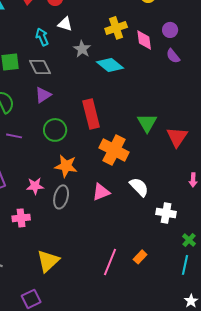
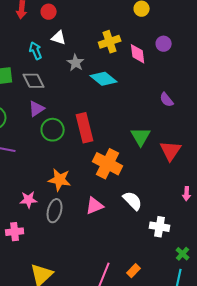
purple semicircle: (173, 56) -> (167, 100), moved
green circle: (55, 130) -> (53, 130), moved

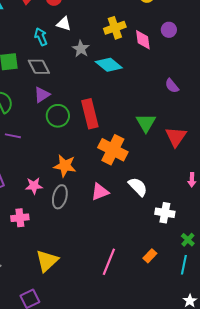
orange rectangle: (134, 271) -> (150, 256), moved

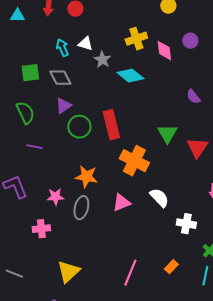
white triangle: (64, 24) -> (85, 44), moved

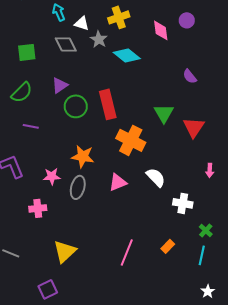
yellow cross: (136, 39) -> (119, 17), moved
cyan arrow: (62, 48) -> (59, 12), moved
gray diamond: (60, 78) -> (66, 44), moved
green semicircle: (25, 113) -> (22, 92), turned 70

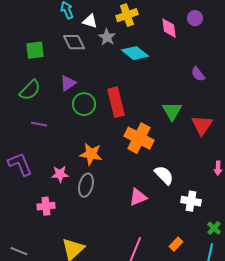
pink triangle: (118, 182) -> (138, 197), moved

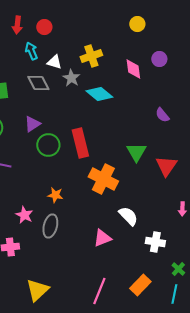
orange star: (91, 154) -> (55, 195), size x0.7
pink star: (60, 174) -> (24, 215), turned 30
orange rectangle: (176, 244) -> (140, 285), size x1.5

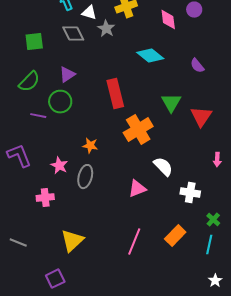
cyan diamond: (99, 94) -> (150, 56), moved
green circle: (48, 145) -> (60, 102), moved
orange cross: (103, 179) -> (138, 130), turned 32

